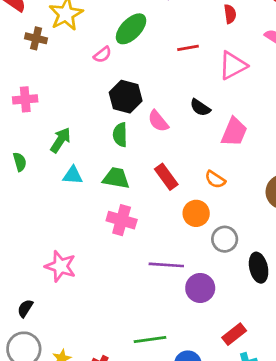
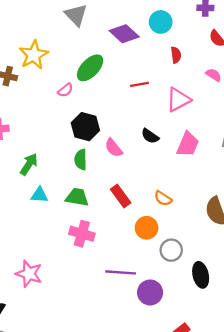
pink trapezoid: (234, 132) -> (188, 144), moved

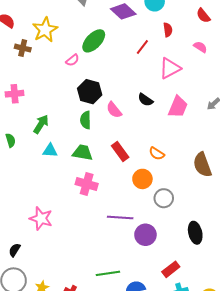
red line: (139, 84) -> (142, 47), moved, turned -42
black ellipse: (201, 275) -> (195, 233), moved

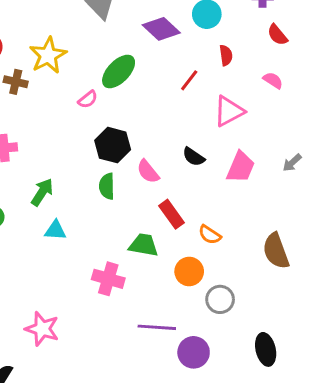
red rectangle: (120, 152) -> (172, 214), moved
green trapezoid: (83, 153) -> (144, 245), moved

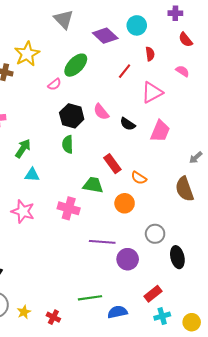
gray arrow: (292, 163) -> (196, 158), moved
pink semicircle: (148, 172) -> (101, 112), moved
gray circle: (220, 299) -> (155, 234), moved
pink star: (42, 329) -> (23, 211), moved

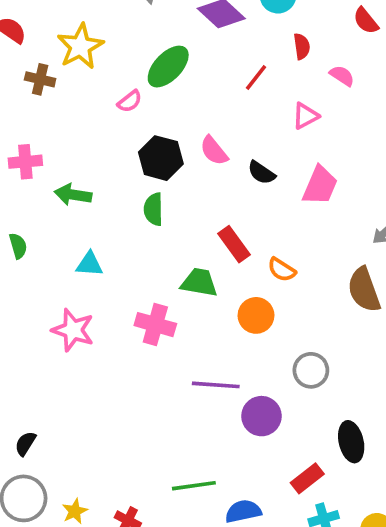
pink semicircle: (182, 71) -> (342, 76), moved
pink triangle: (152, 92) -> (305, 116), size x0.7
green arrow: (23, 148) -> (73, 195), moved, turned -114
black ellipse: (177, 257) -> (351, 442), moved

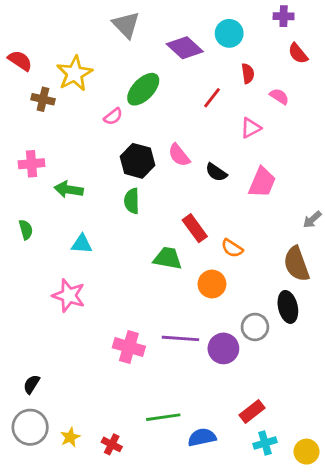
pink cross: (155, 325) -> (129, 347), moved
purple circle: (261, 416) -> (223, 348), moved
black ellipse: (351, 442) -> (288, 307), moved

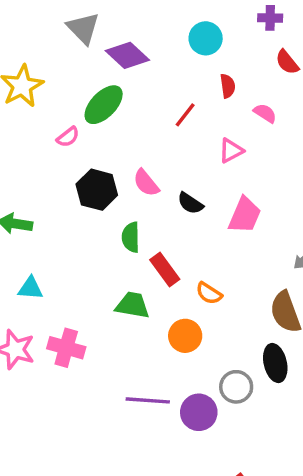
purple diamond: (185, 48) -> (127, 55), moved
green semicircle: (132, 201) -> (131, 237), moved
pink cross: (129, 347) -> (66, 348), moved

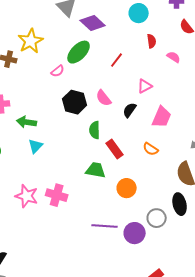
red line: (185, 115) -> (117, 60), moved
pink triangle: (231, 151) -> (145, 86), moved
black semicircle: (190, 203) -> (130, 110), turned 91
cyan triangle: (30, 288) -> (36, 146), moved, turned -49
orange semicircle: (209, 293) -> (151, 149), moved

